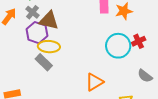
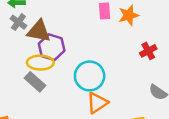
purple hexagon: (37, 33) -> (52, 47), moved
cyan circle: (118, 46) -> (90, 76), moved

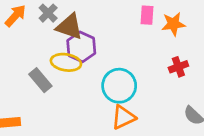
red cross: (148, 51) -> (178, 67), moved
gray rectangle: (35, 82) -> (40, 80), moved

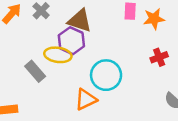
brown triangle: (69, 27) -> (80, 21), moved
orange triangle: (123, 117) -> (86, 99), moved

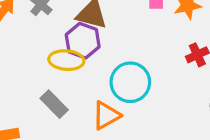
gray rectangle: (35, 71) -> (54, 104), moved

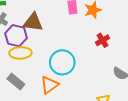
purple hexagon: (83, 41) -> (16, 36), moved

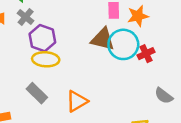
brown triangle: (33, 22) -> (103, 39), moved
cyan circle: (62, 62) -> (123, 44), moved

